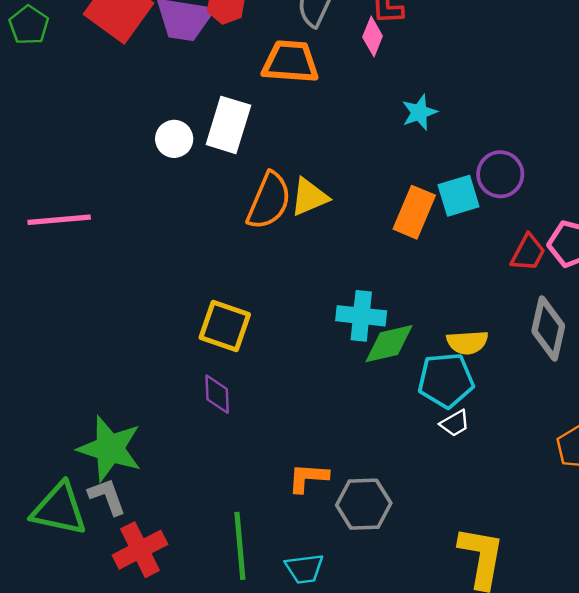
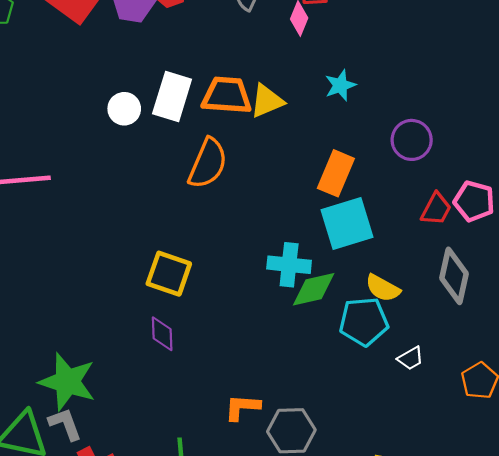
orange trapezoid: (290, 62) -> (227, 95), moved
cyan square: (459, 196) -> (347, 223), moved, size x1.4
yellow triangle: (309, 197) -> (267, 101), moved
yellow semicircle: (467, 342) -> (383, 288), turned 33
white trapezoid: (455, 423) -> (411, 358), moved

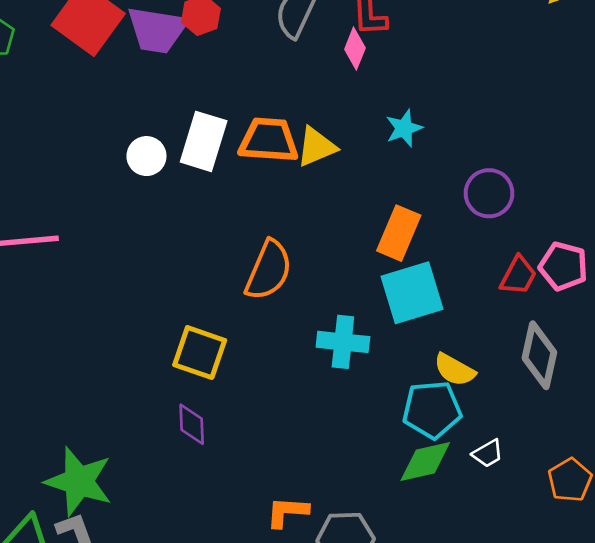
orange semicircle: (208, 163) -> (269, 270), moved
green diamond: (314, 289) -> (425, 461), moved

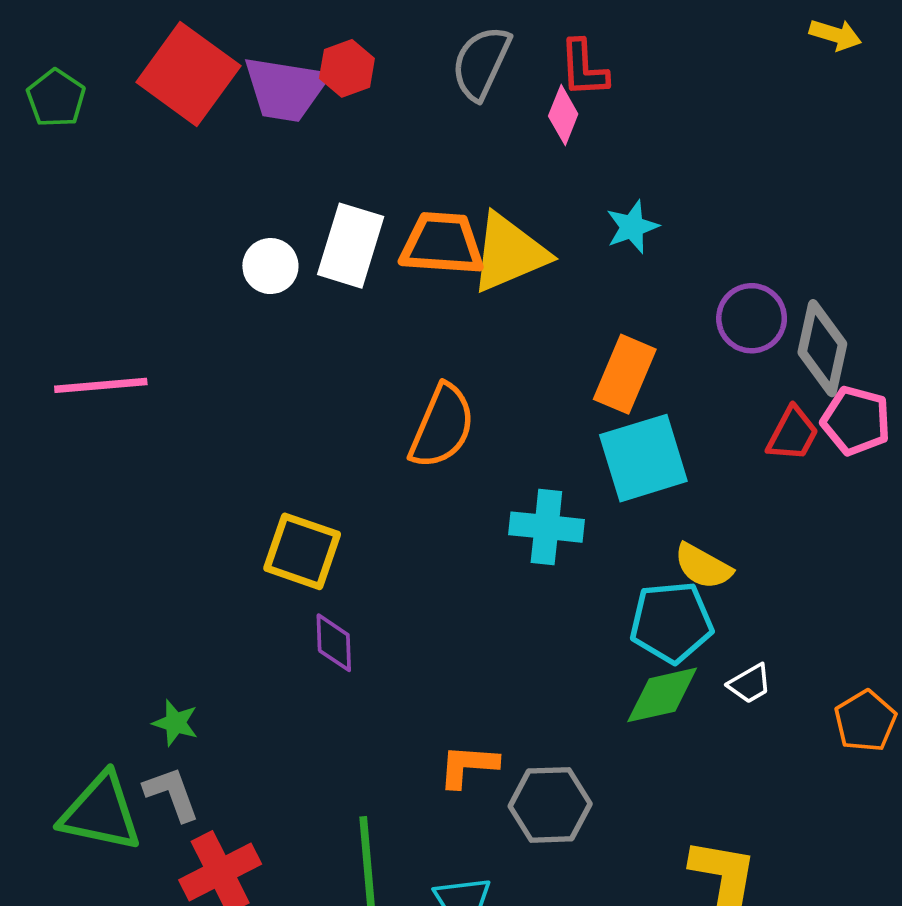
yellow triangle: (316, 147) -> (509, 253), size x1.4
yellow square: (200, 353) -> (302, 551), moved
gray diamond: (539, 355) -> (822, 348), moved
green star: (79, 481) -> (175, 723), size x0.5

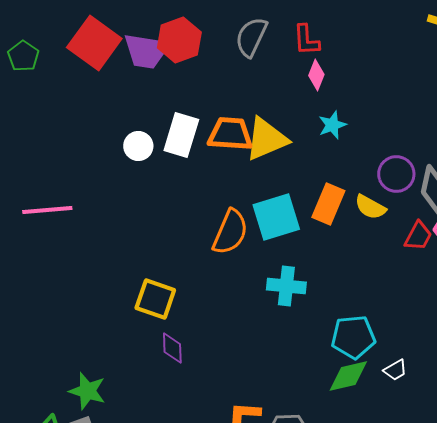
red hexagon: (347, 68) -> (179, 40), size x1.5
pink diamond: (563, 115) -> (316, 75), moved
cyan square: (643, 458) -> (276, 217), moved
yellow semicircle: (703, 566) -> (370, 207), moved
green star: (175, 723) -> (87, 391), size x1.5

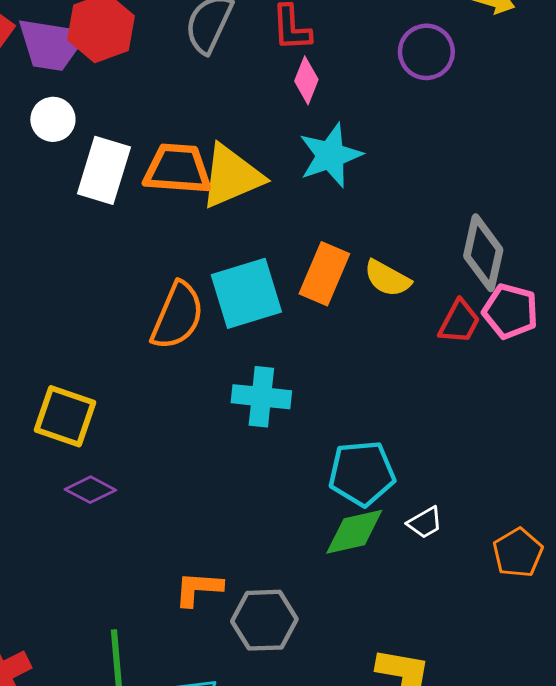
cyan star: (332, 125) -> (330, 155), size x1.5
white circle: (138, 146) -> (53, 119), moved
purple circle: (396, 174) -> (426, 52), moved
purple diamond: (172, 348) -> (90, 490), turned -60

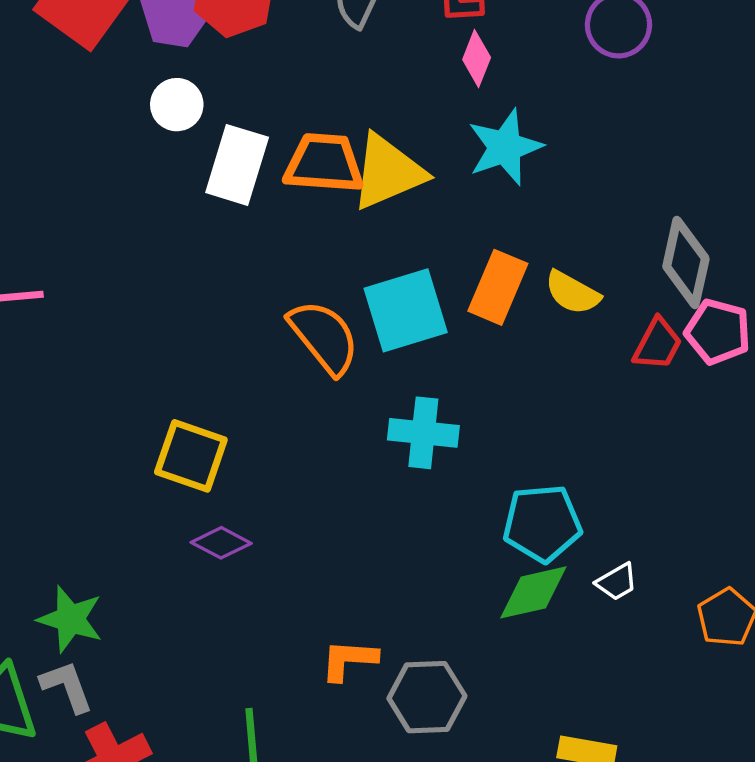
orange semicircle: (177, 316) -> (324, 337), turned -62

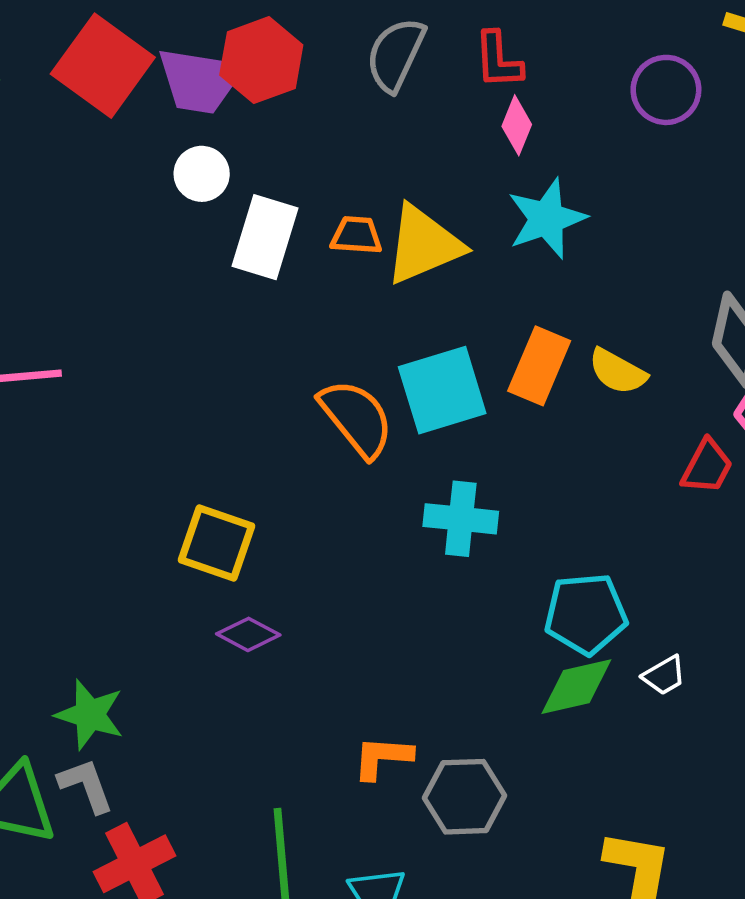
orange trapezoid: (324, 163) -> (356, 235), size x0.6
red trapezoid: (658, 344) -> (707, 467), moved

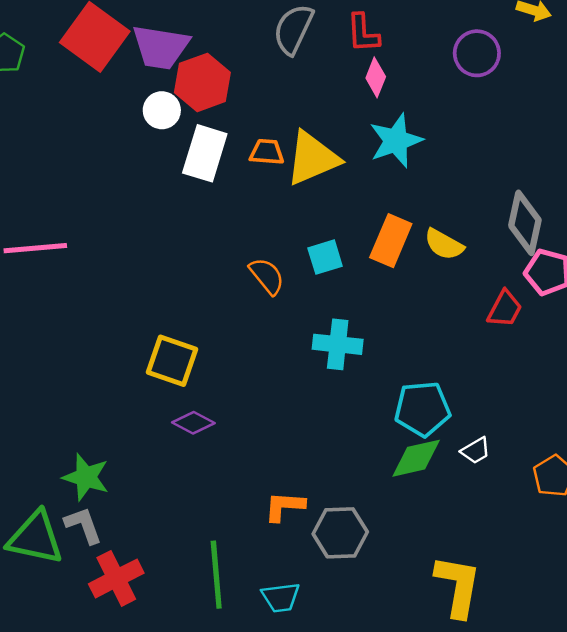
red hexagon: (261, 60) -> (202, 82), moved
cyan square: (442, 390) -> (325, 257), size x0.6
orange semicircle: (356, 418) -> (267, 276), size x0.7

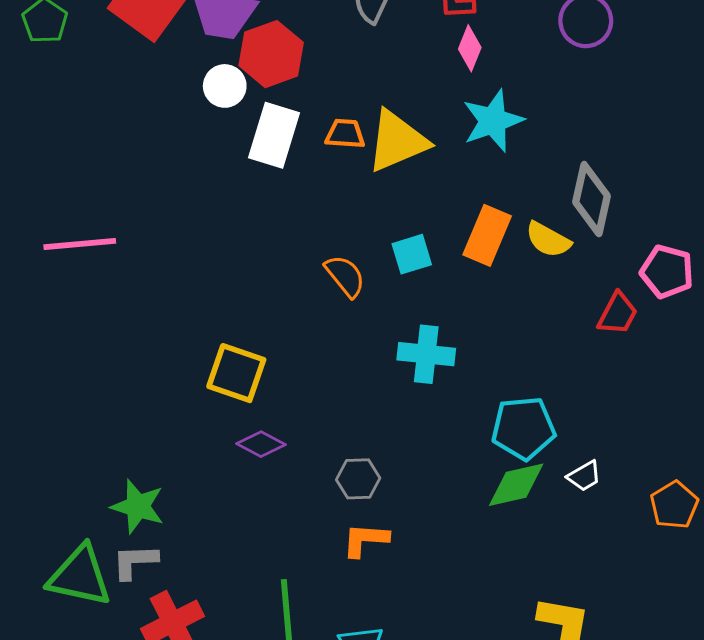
gray diamond: (525, 223) -> (592, 199), moved
gray L-shape: (83, 525) -> (135, 562), turned -72
gray hexagon: (340, 533) -> (358, 479), moved, size x0.7

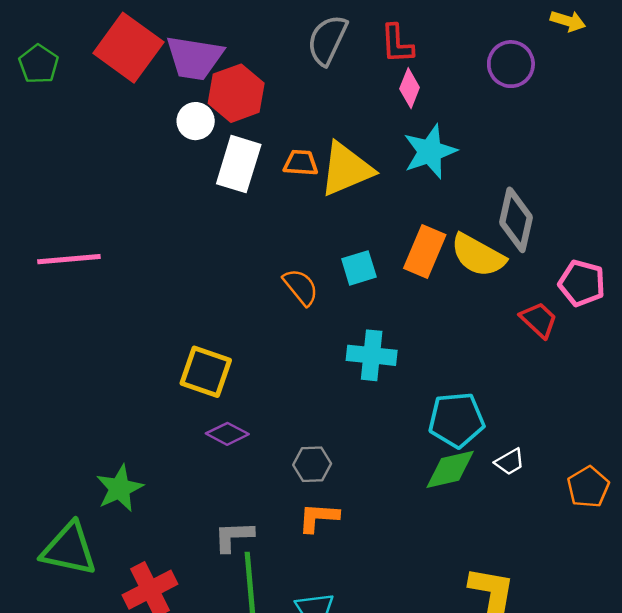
yellow semicircle: (548, 240) -> (478, 255), size x1.4
red trapezoid: (618, 314) -> (539, 320), turned -75
green star: (138, 506) -> (120, 488), turned 30
gray L-shape: (135, 562) -> (234, 536), moved

